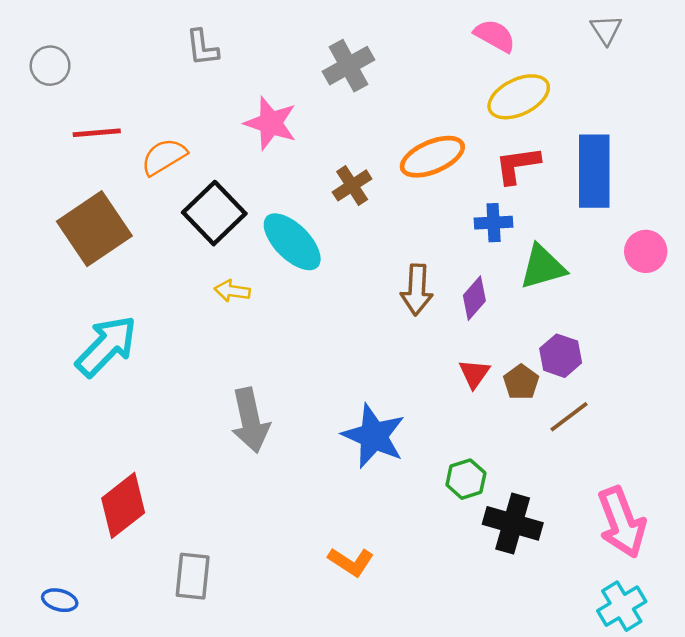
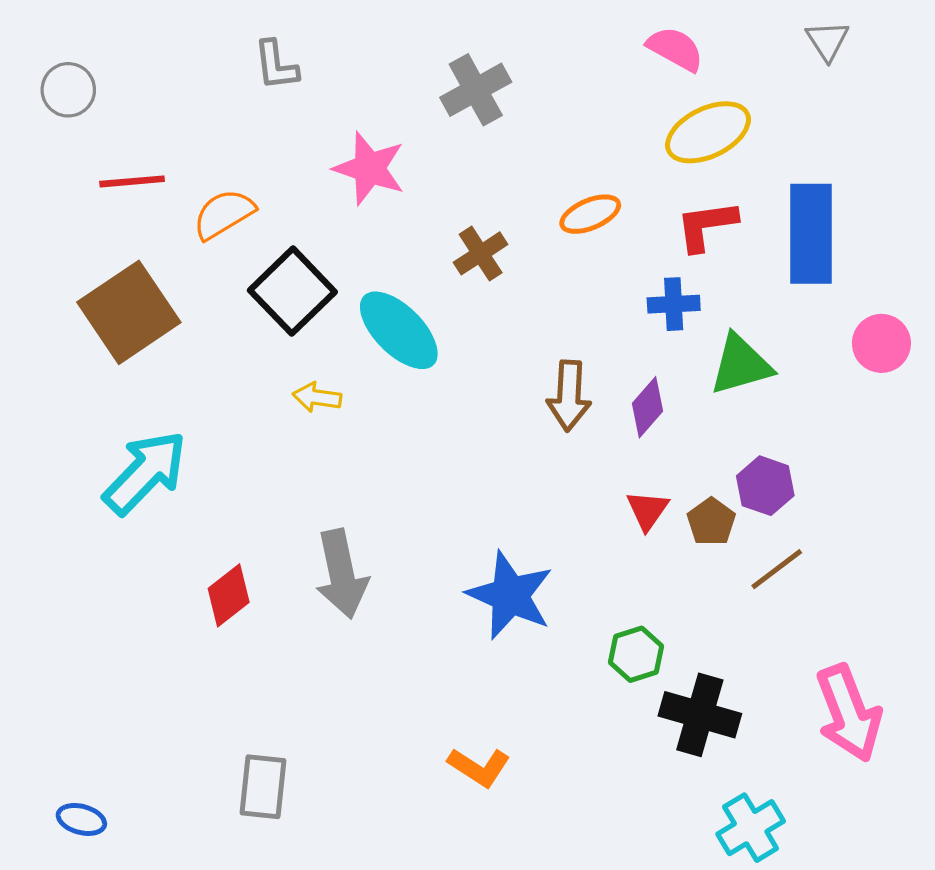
orange ellipse: (432, 157) -> (590, 214), size x0.7
red diamond: (123, 505) -> (229, 595), moved, size x0.7
cyan cross: (622, 606) -> (751, 828), moved

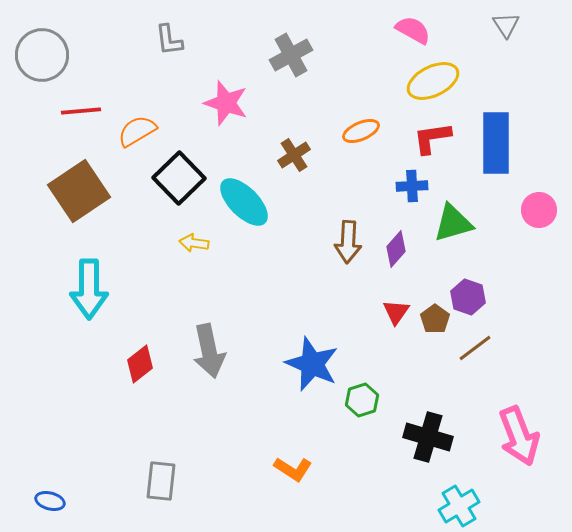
gray circle: (68, 90) -> (42, 55), size x1.6
cyan arrow: (145, 473) -> (89, 289), turned 136
green hexagon: (636, 654) -> (362, 400), moved

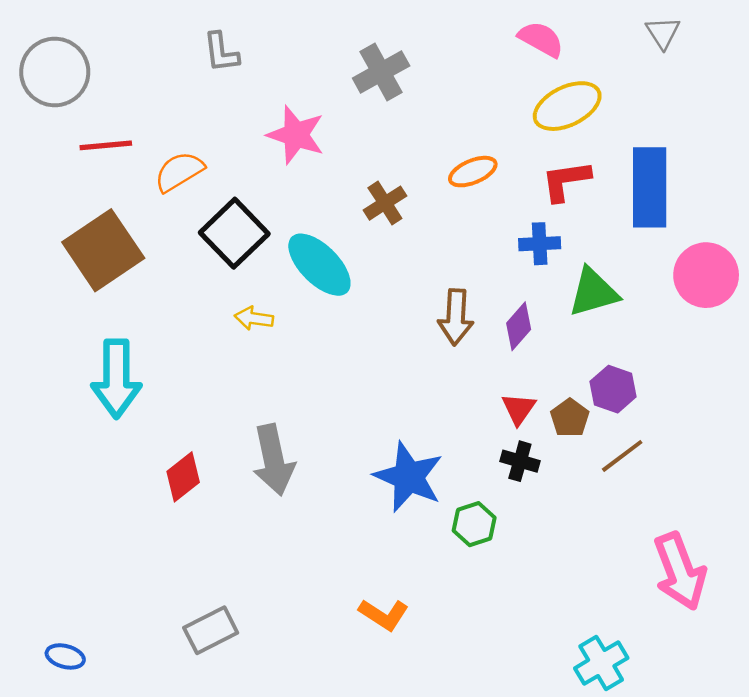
pink circle: (539, 210) -> (706, 275), size x1.4
black cross: (428, 437) -> (520, 461), moved, size x0.6
gray rectangle: (161, 481) -> (211, 630), turned 57

